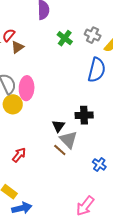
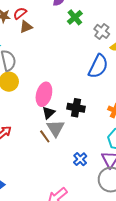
green cross: (65, 38) -> (75, 17), moved
pink ellipse: (27, 88) -> (44, 94), moved

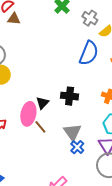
brown triangle: (26, 27) -> (14, 19), turned 32
pink ellipse: (44, 94) -> (28, 114), moved
gray triangle: (55, 128) -> (72, 132), moved

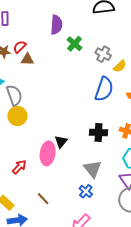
black cross: (70, 96) -> (99, 133), moved
brown line: (40, 127) -> (43, 199), moved
blue cross: (77, 147) -> (86, 191), moved

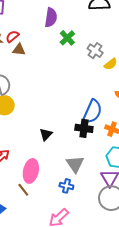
blue semicircle: (104, 89) -> (92, 112), moved
pink ellipse: (48, 153) -> (31, 171), moved
blue cross: (86, 191) -> (66, 186), turned -32

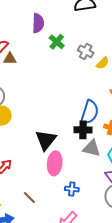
black triangle: (46, 134) -> (46, 140), size x1.6
gray triangle: (75, 164) -> (92, 148), moved, turned -36
pink ellipse: (31, 171) -> (55, 163), moved

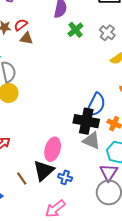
gray cross: (86, 51) -> (107, 33), moved
black cross: (83, 130) -> (86, 121), size x1.4
black triangle: (46, 140) -> (44, 170), moved

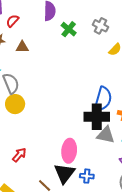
red semicircle: (21, 25) -> (12, 21), moved

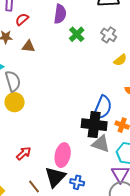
red arrow: (19, 155) -> (24, 153), moved

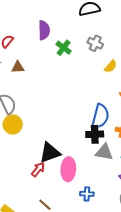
black cross: (94, 125) -> (95, 134), size x0.7
red arrow: (24, 153) -> (38, 169), moved
black triangle: (55, 177) -> (50, 153), moved, turned 35

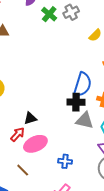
gray cross: (95, 43) -> (71, 12), moved, turned 35
black triangle: (50, 153) -> (30, 118), size x0.6
pink ellipse: (68, 169) -> (35, 144), moved, turned 60

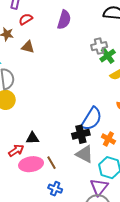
green cross: (49, 14) -> (108, 56), moved
black cross: (76, 102) -> (81, 134), turned -30
brown line: (23, 170) -> (52, 163), moved

